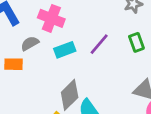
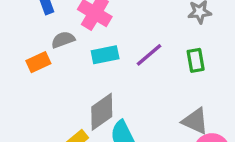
orange rectangle: (13, 64) -> (38, 62), turned -36

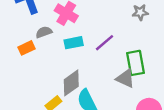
green rectangle: (196, 60) -> (136, 63), moved, size x1.5
gray triangle: (195, 121) -> (125, 78), moved

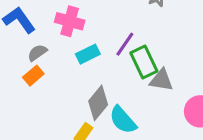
gray semicircle: (44, 32) -> (37, 53), moved
green rectangle: (136, 63) -> (144, 62), moved

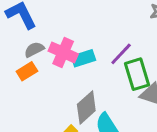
pink cross: (70, 21) -> (63, 52), moved

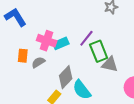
gray semicircle: (34, 50) -> (38, 62), moved
orange rectangle: (27, 71) -> (23, 56), turned -48

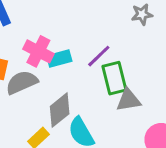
gray semicircle: (38, 62) -> (22, 82), size x1.5
gray triangle: (110, 64) -> (128, 100), turned -30

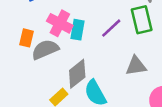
cyan rectangle: (59, 59) -> (78, 30), turned -66
green rectangle: (114, 78) -> (142, 20), moved

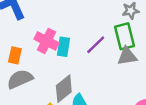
gray semicircle: (45, 50) -> (20, 79), moved
gray triangle: (136, 66) -> (127, 56), moved

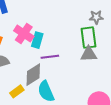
purple line: (96, 45) -> (50, 57), moved, turned 30

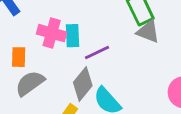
gray triangle: (89, 54) -> (148, 32), turned 42

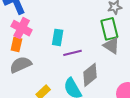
pink cross: (52, 33) -> (22, 28), moved
gray diamond: (83, 84) -> (90, 75), moved

